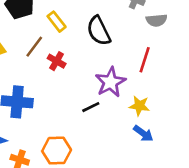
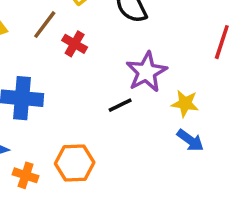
red line: (145, 60) -> (222, 42), moved

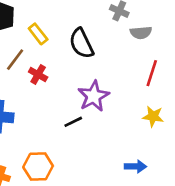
yellow star: (185, 103) -> (153, 116), moved
blue arrow: (190, 140) -> (135, 166), moved, turned -35

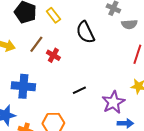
yellow rectangle: (38, 34) -> (53, 15), moved
purple star: (94, 96) -> (113, 102), moved

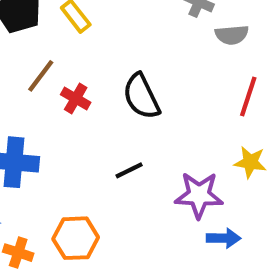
black semicircle: (85, 32) -> (141, 96), moved
purple star: (113, 102) -> (199, 195), turned 30

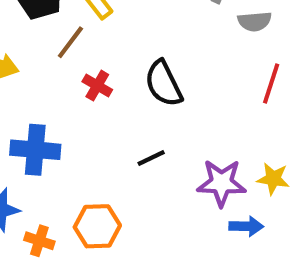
brown line: (41, 76) -> (70, 42), moved
yellow star: (250, 162) -> (273, 179), moved

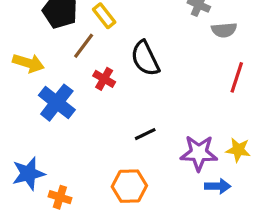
black semicircle: (164, 84) -> (145, 58), moved
blue cross: (35, 150) -> (57, 103), moved, turned 33
orange hexagon: (97, 226) -> (129, 186), moved

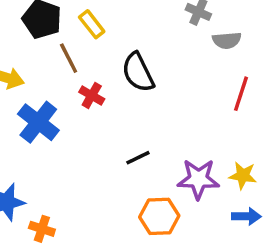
brown line: (84, 46) -> (69, 58), turned -64
orange hexagon: (129, 186) -> (159, 216), moved
blue arrow: (218, 186) -> (246, 216), moved

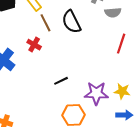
brown line: (69, 58) -> (45, 23), moved
black semicircle: (138, 72) -> (71, 22), moved

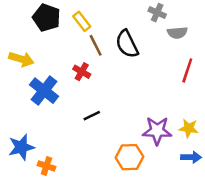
black line: (61, 81) -> (92, 116), moved

